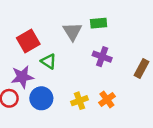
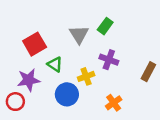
green rectangle: (99, 23) -> (105, 26), turned -49
blue circle: (41, 98) -> (67, 94), moved
yellow cross: (80, 101) -> (86, 76), moved

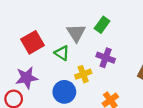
green triangle: (55, 64) -> (62, 53), moved

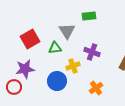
green rectangle: (102, 25) -> (89, 16), moved, turned 48
green triangle: (62, 53) -> (55, 48), turned -40

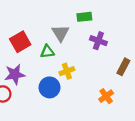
purple cross: (92, 52) -> (98, 41), moved
orange cross: (96, 88) -> (106, 96), moved

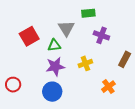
yellow cross: (67, 71) -> (85, 63), moved
purple star: (15, 74) -> (55, 66), moved
blue circle: (50, 87) -> (52, 92), moved

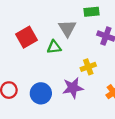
purple star: (55, 66) -> (73, 88), moved
blue circle: (52, 92) -> (41, 93), moved

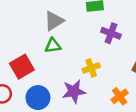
gray triangle: (67, 28) -> (54, 21), moved, turned 30
red square: (27, 37) -> (22, 67), moved

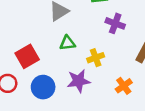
green triangle: (53, 46) -> (68, 43), moved

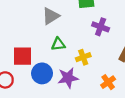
red square: (27, 56) -> (23, 56), turned 30
blue circle: (43, 87) -> (42, 73), moved

